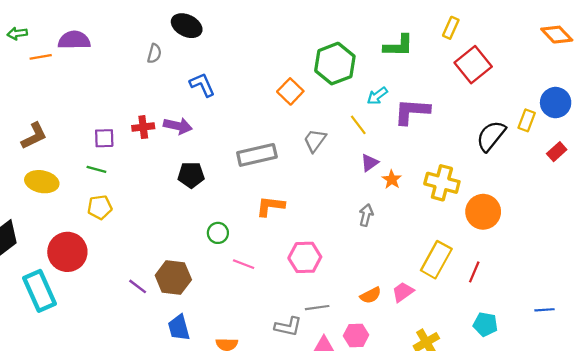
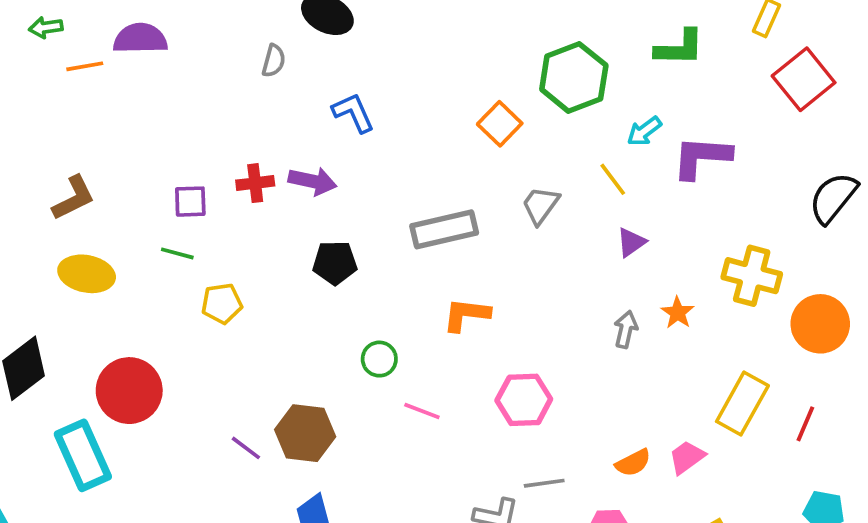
orange star: (392, 179) -> (678, 313), moved
yellow pentagon: (100, 207) -> (222, 303), moved

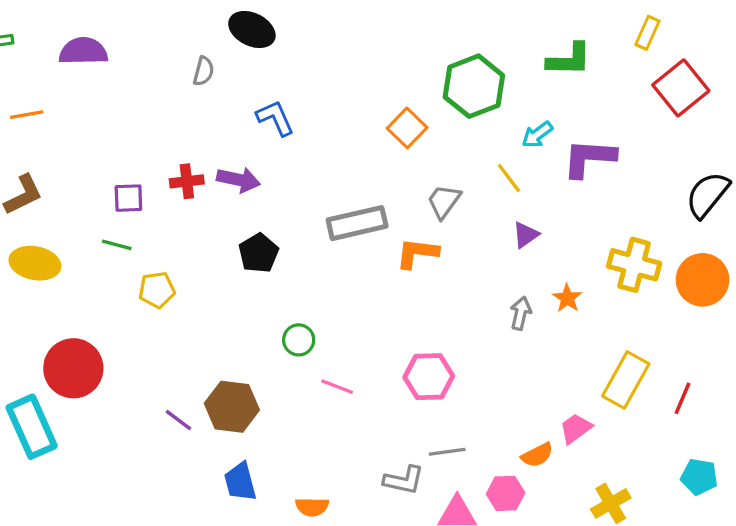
orange line: (85, 66) -> (27, 115), moved
black pentagon: (335, 263) -> (259, 253), turned -30
orange L-shape: (466, 315) -> (417, 253), moved
orange circle: (820, 324) -> (703, 280), moved
orange semicircle: (633, 463) -> (537, 455), moved

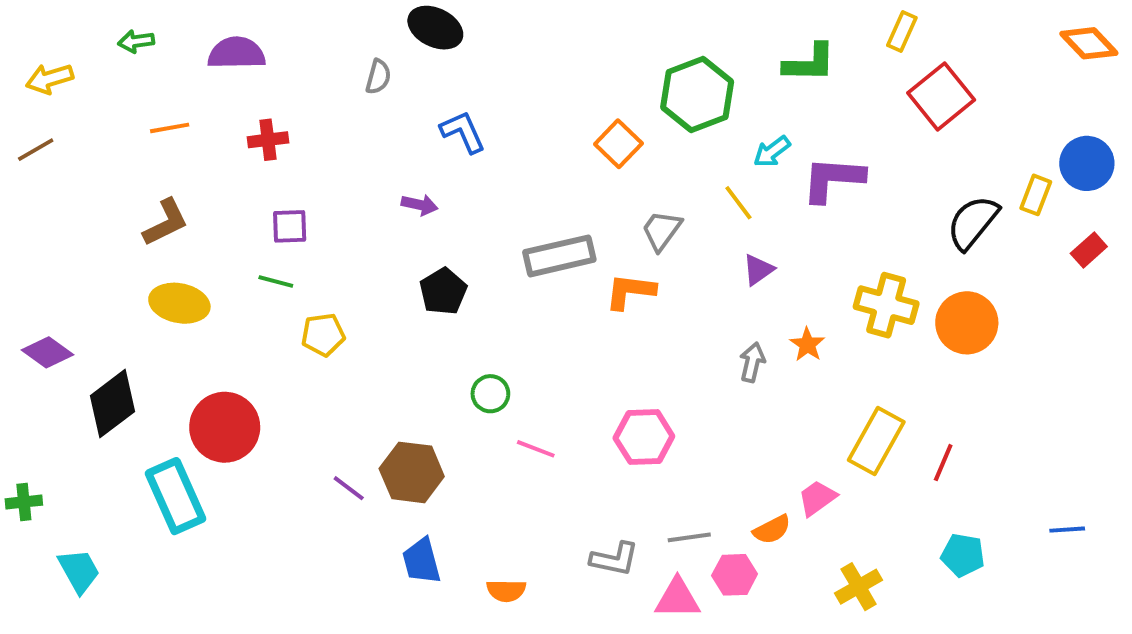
purple arrow: (239, 180) -> (420, 205), size x0.7
red cross: (187, 181) -> (268, 140), moved
gray line: (447, 452) -> (689, 537), moved

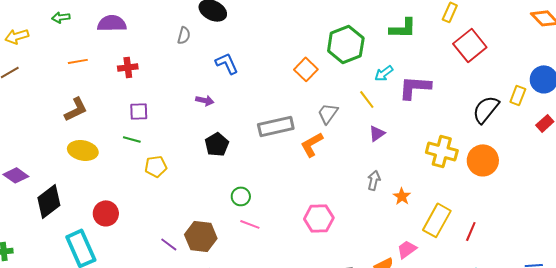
orange L-shape: (630, 291) -> (312, 144), turned -36
orange star: (807, 344) -> (402, 196), moved
red circle: (225, 427) -> (106, 213), size x0.7
pink line: (536, 449) -> (250, 224), moved

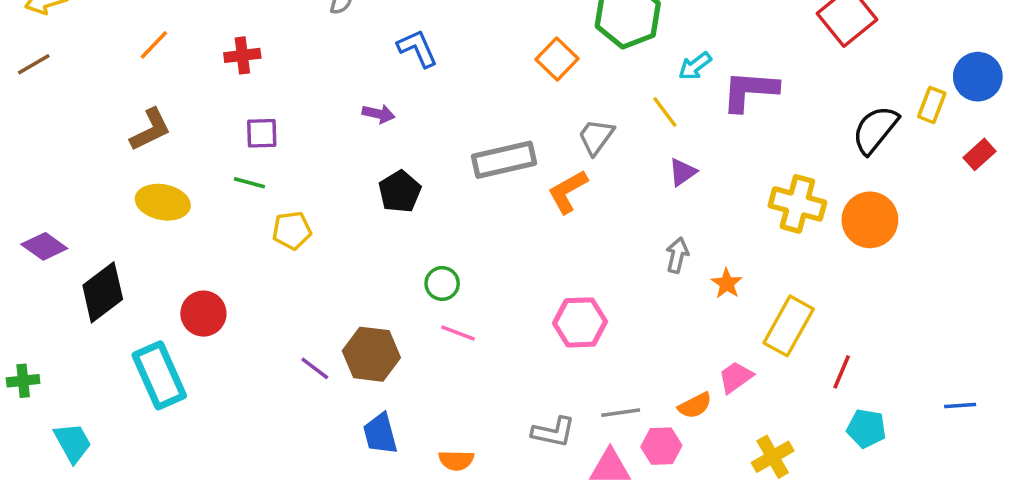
orange line: (78, 61) -> (154, 45), turned -36
red line: (471, 231) -> (842, 372), moved

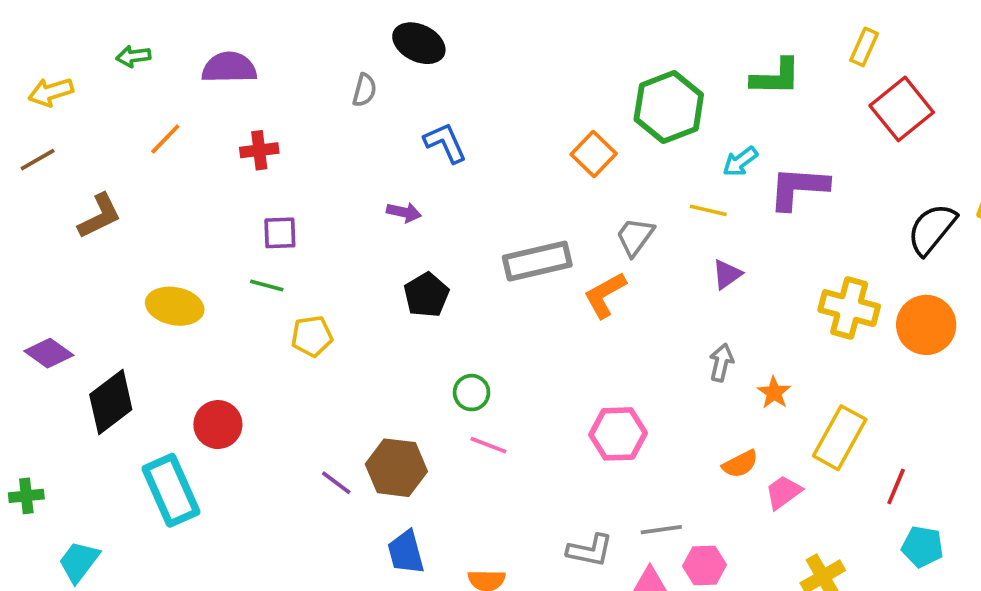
yellow line: (665, 112) -> (708, 210), turned -40
brown L-shape: (150, 130) -> (100, 216), moved
orange semicircle: (695, 405) -> (740, 464), moved
cyan trapezoid: (73, 443) -> (79, 562), turned -114

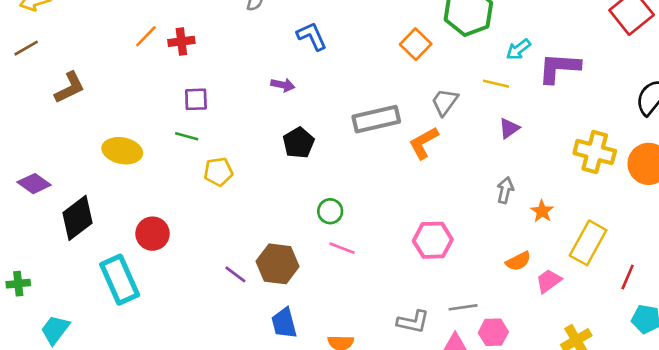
orange line: (165, 139) -> (146, 36), moved

